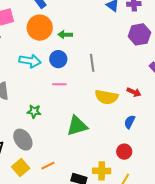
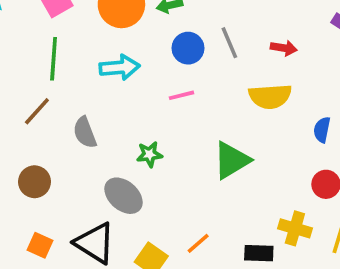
blue circle: (58, 59) -> (188, 48), moved
red arrow: (134, 92) -> (284, 48), moved
gray ellipse: (23, 140) -> (124, 196), moved
yellow cross: (102, 171) -> (295, 228), turned 30

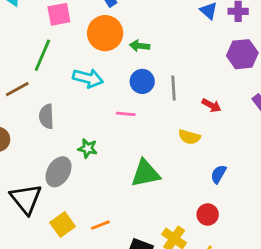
yellow semicircle: (270, 96) -> (189, 137), size x0.7
gray ellipse: (124, 196) -> (58, 172), turned 60

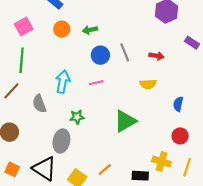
orange circle: (105, 33) -> (62, 29), size x0.6
cyan arrow: (88, 78) -> (63, 82), moved, turned -75

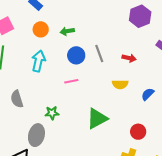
cyan arrow: (63, 82) -> (38, 61), moved
blue semicircle: (178, 104) -> (148, 94), moved, turned 32
red circle: (180, 136) -> (138, 132), moved

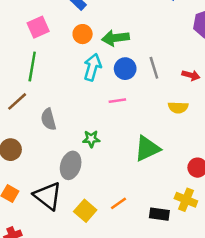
green arrow: (67, 31) -> (115, 38), size x1.5
cyan arrow: (38, 61) -> (92, 67), moved

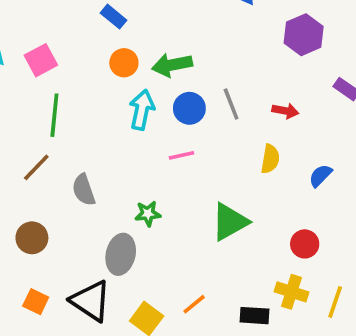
pink square: (38, 27) -> (41, 60), moved
yellow semicircle: (178, 107) -> (270, 159), turned -78

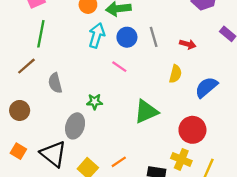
pink line: (182, 155) -> (119, 67), turned 42
blue semicircle: (320, 176) -> (206, 87), size x1.5
red circle: (305, 244) -> (192, 130), size x1.5

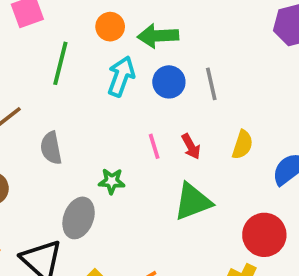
green line: (41, 34) -> (60, 63), moved
red arrow: (188, 44) -> (191, 146), moved, turned 42
pink line: (119, 67) -> (154, 146), moved, turned 35

